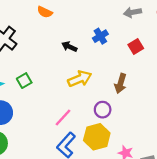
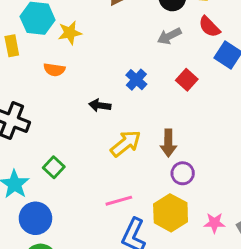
brown arrow: (120, 83) -> (168, 143), moved
purple circle: (103, 110) -> (183, 173), moved
pink line: (63, 118) -> (119, 201), turned 48

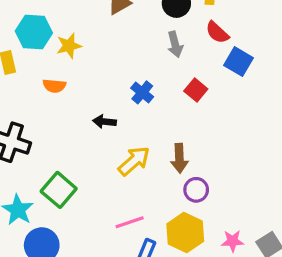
gray arrow: (169, 36) -> (175, 44), turned -75
green square: (54, 167) -> (59, 190), size x1.5

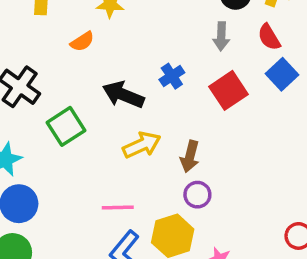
orange semicircle: (54, 86) -> (82, 42), turned -55
red square: (196, 90) -> (229, 90), size x1.5
black arrow: (105, 122) -> (123, 95), size x1.6
green square: (59, 190) -> (66, 126), moved

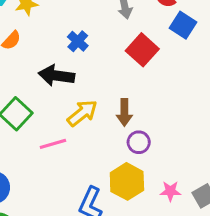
blue cross: (172, 76) -> (78, 41), moved
pink line: (118, 207) -> (53, 144), moved

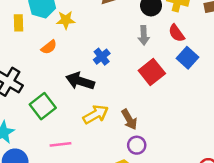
brown arrow: (124, 112) -> (129, 119), turned -40
pink line: (53, 144) -> (61, 144), moved

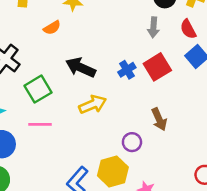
blue cross: (102, 57) -> (127, 70), moved
brown arrow: (129, 119) -> (159, 119), moved
pink line: (61, 144) -> (40, 124), moved

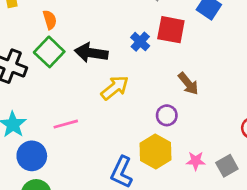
orange semicircle: (52, 28) -> (50, 20), turned -60
red square: (157, 67) -> (171, 30), turned -32
green square: (38, 89) -> (49, 52), moved

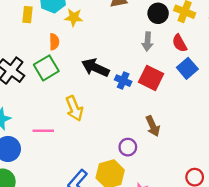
blue cross: (140, 42) -> (123, 81), turned -35
black arrow: (91, 53) -> (95, 68), moved
yellow arrow: (115, 88) -> (74, 108), moved, turned 90

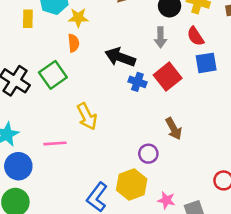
orange semicircle: (54, 42) -> (74, 43), moved
black arrow: (95, 68) -> (120, 57), moved
blue square: (187, 68) -> (206, 63), turned 36
red square: (151, 78) -> (168, 77), turned 30

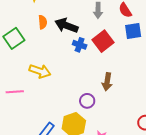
orange semicircle: (74, 43) -> (43, 22), moved
yellow arrow: (87, 116) -> (40, 71), turned -45
brown arrow: (174, 129) -> (107, 82), turned 36

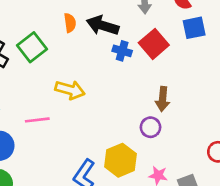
purple circle: (87, 101) -> (150, 127), moved

